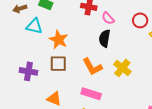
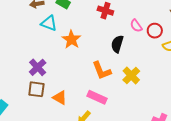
pink semicircle: (108, 18) -> (136, 26), moved
brown square: (58, 64) -> (36, 89), moved
purple cross: (28, 71) -> (38, 67), turned 30

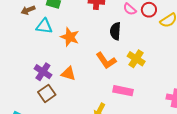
brown square: (36, 89) -> (47, 93), turned -30
pink rectangle: (97, 97) -> (123, 91), moved
orange triangle: (60, 98) -> (68, 73), moved

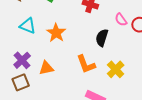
cyan triangle: (44, 26) -> (28, 26), moved
orange triangle: (68, 73) -> (46, 68), turned -42

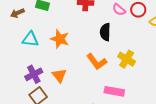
purple cross: (22, 60) -> (34, 74), turned 30
orange triangle: (46, 68) -> (59, 75), turned -42

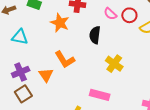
orange star: (60, 39) -> (60, 23), moved
orange L-shape: (97, 62) -> (65, 59), moved

